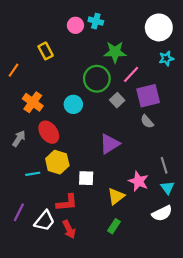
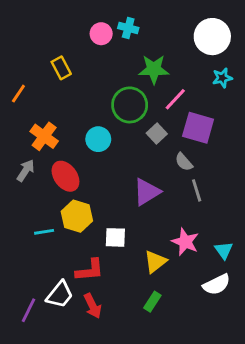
purple square: (148, 96) -> (198, 128), turned 30
gray semicircle: (147, 121) -> (184, 162), moved
gray arrow: (19, 139) -> (26, 171), moved
gray line: (164, 165) -> (197, 190), moved
purple line: (19, 212) -> (28, 310), moved

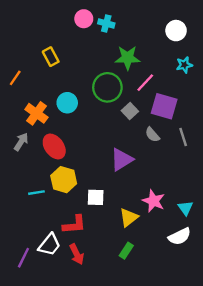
pink circle: (101, 34) -> (84, 19), moved
white circle: (212, 37) -> (176, 31), size x0.7
cyan circle: (98, 139) -> (67, 103), moved
gray line: (197, 190) -> (183, 137), moved

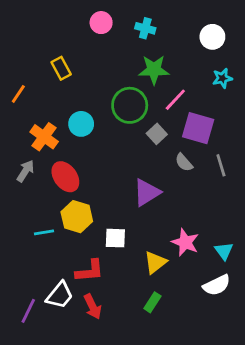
cyan cross: (106, 23) -> (145, 28), moved

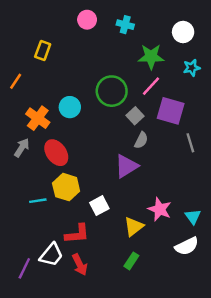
yellow rectangle: (61, 68) -> (43, 50), moved, turned 48
green star: (154, 70) -> (151, 57), moved
gray semicircle: (184, 162) -> (141, 140), moved, turned -112
white square: (115, 238) -> (99, 206), turned -30

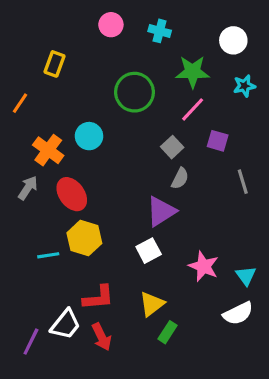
green circle: (112, 91) -> (134, 92), moved
purple square: (171, 111) -> (218, 141), size x0.6
white square: (99, 206) -> (149, 251), moved
yellow triangle: (134, 226) -> (152, 304), moved

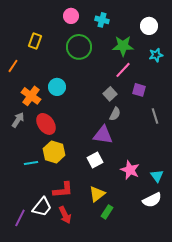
green circle: (134, 92) -> (79, 47), moved
purple triangle: (161, 211) -> (103, 135), turned 40

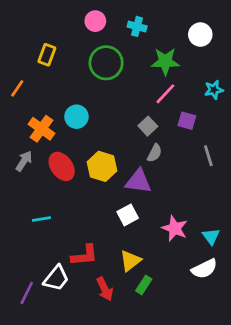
cyan star: (156, 55) -> (214, 90), moved
yellow hexagon: (54, 152) -> (102, 166), moved
red arrow: (65, 215) -> (105, 289), moved

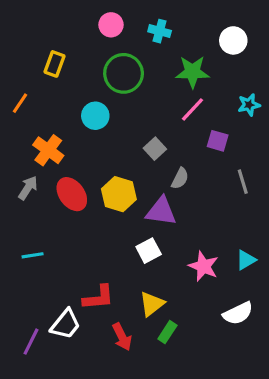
cyan circle: (76, 117) -> (95, 116), moved
gray square: (148, 126) -> (155, 149), moved
cyan line: (41, 219) -> (33, 255), moved
cyan triangle: (211, 236) -> (246, 260), moved, turned 36

